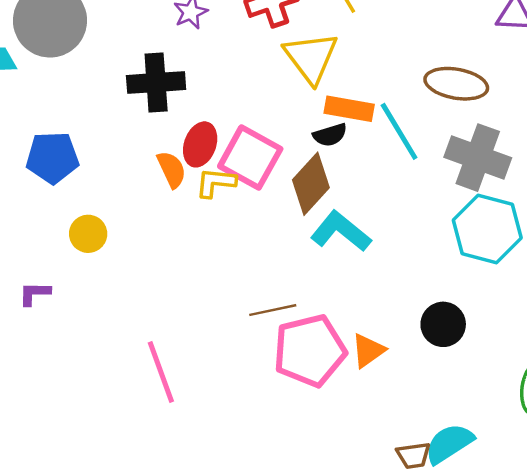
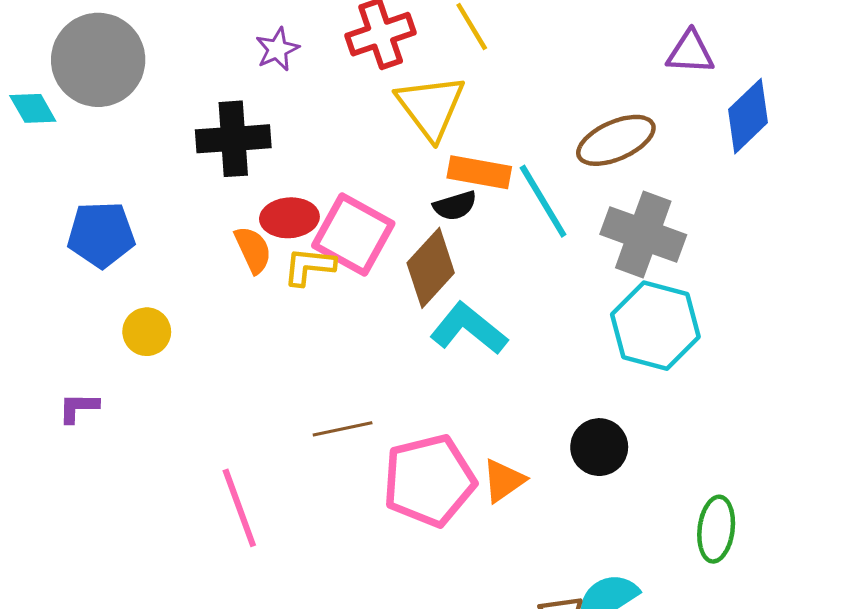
brown ellipse: (456, 84) -> (616, 140), turned -34
red ellipse: (200, 144) -> (289, 218), turned 66
brown line: (273, 310) -> (343, 429), moved

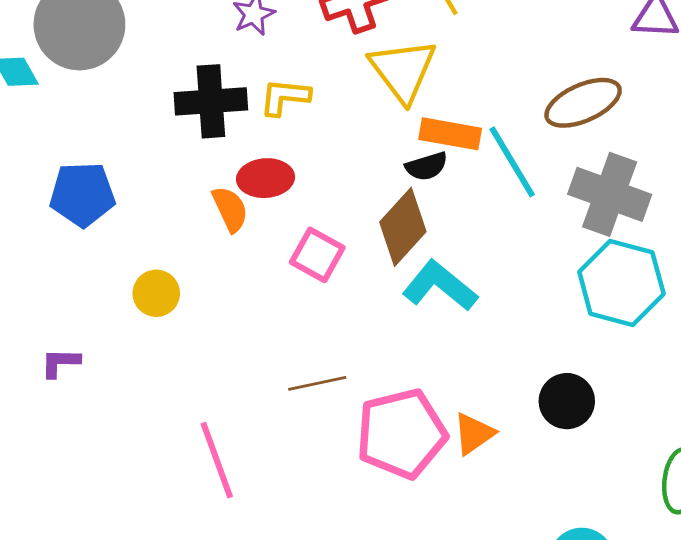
pink square: (353, 235) -> (317, 255), moved, size x0.7
yellow L-shape: (309, 266) -> (285, 97), moved
yellow circle: (147, 332) -> (156, 293), moved

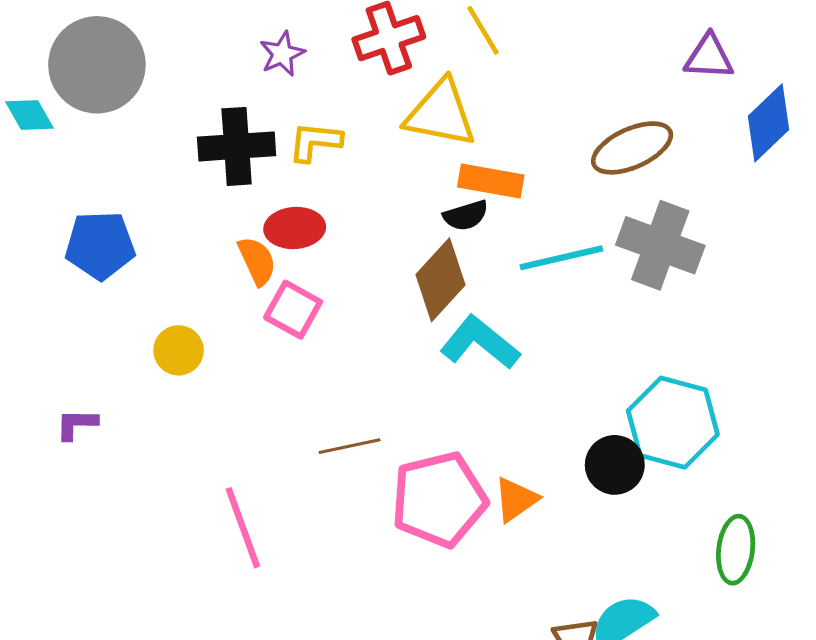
yellow triangle: (403, 70) -> (441, 113), turned -42
cyan line: (512, 162) -> (561, 258), moved, turned -72
pink square: (317, 255) -> (293, 310), moved
cyan hexagon: (621, 283) -> (673, 423), moved

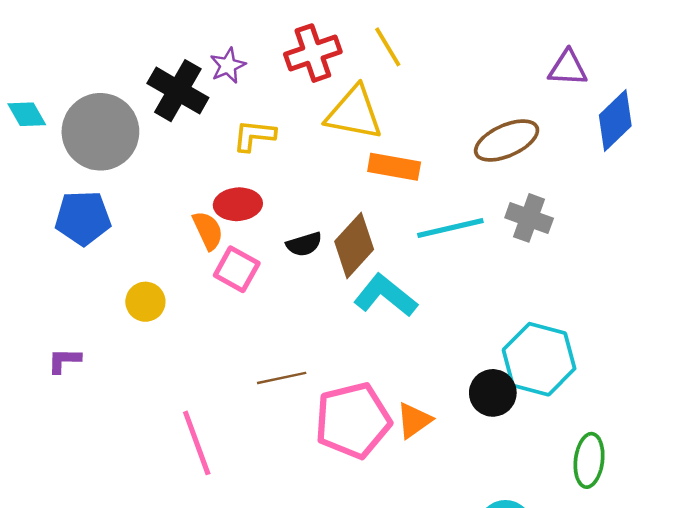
gray circle: (97, 65) -> (100, 132), moved
black cross: (237, 146) -> (178, 91), moved, turned 34
black semicircle: (466, 215) -> (304, 244), moved
gray cross: (660, 245) -> (529, 218), size x0.7

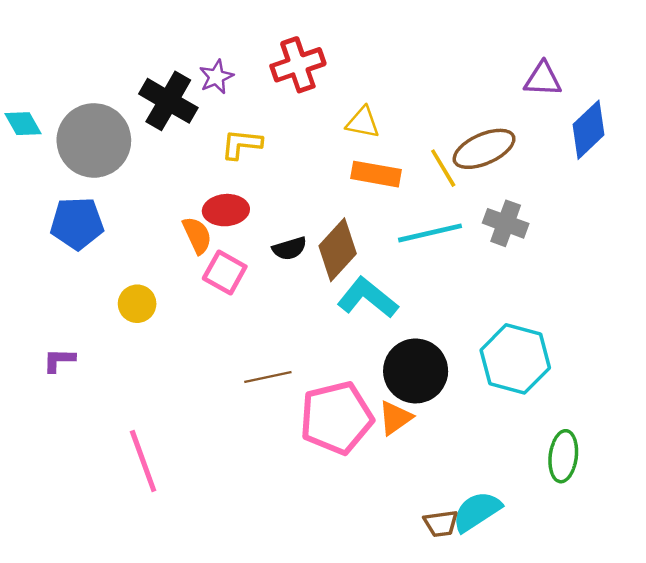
yellow line: (388, 47) -> (443, 168), moved
yellow triangle: (354, 113) -> (363, 122), moved, size x0.6
black circle: (493, 393) -> (416, 371), moved, size x1.4
pink line: (197, 443) -> (143, 461), moved

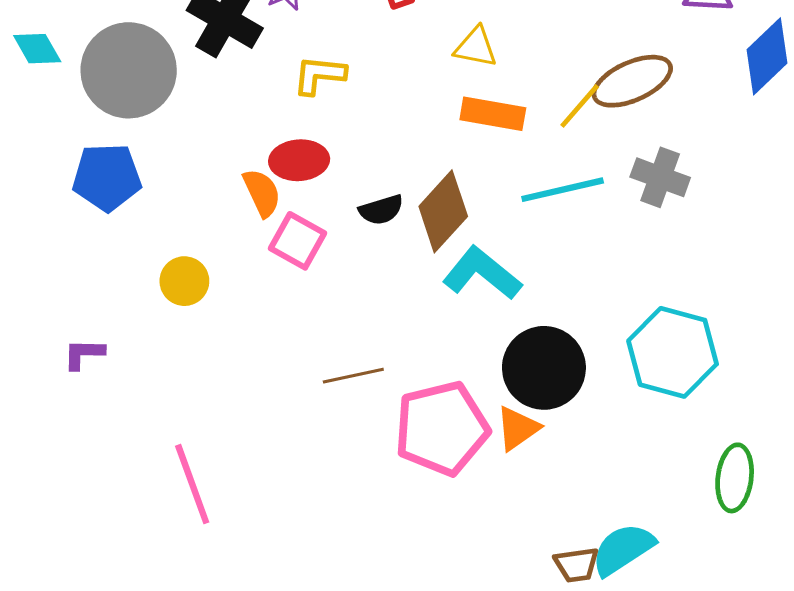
yellow line: (443, 168) -> (580, 106), turned 72

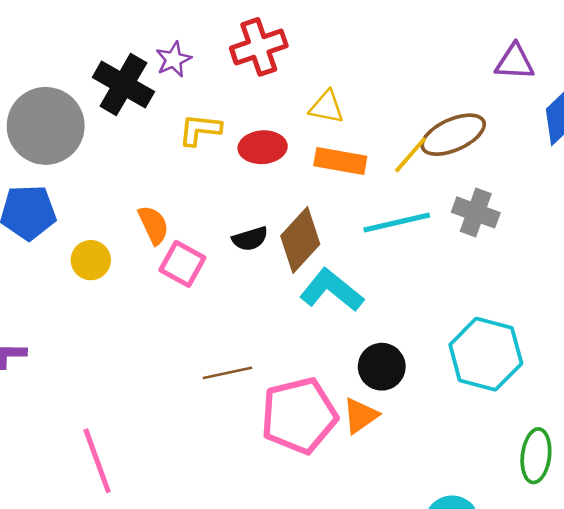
red ellipse: (299, 160) -> (263, 147), moved
yellow circle: (184, 281) -> (91, 260), moved
black circle: (544, 368) -> (382, 367), size x0.7

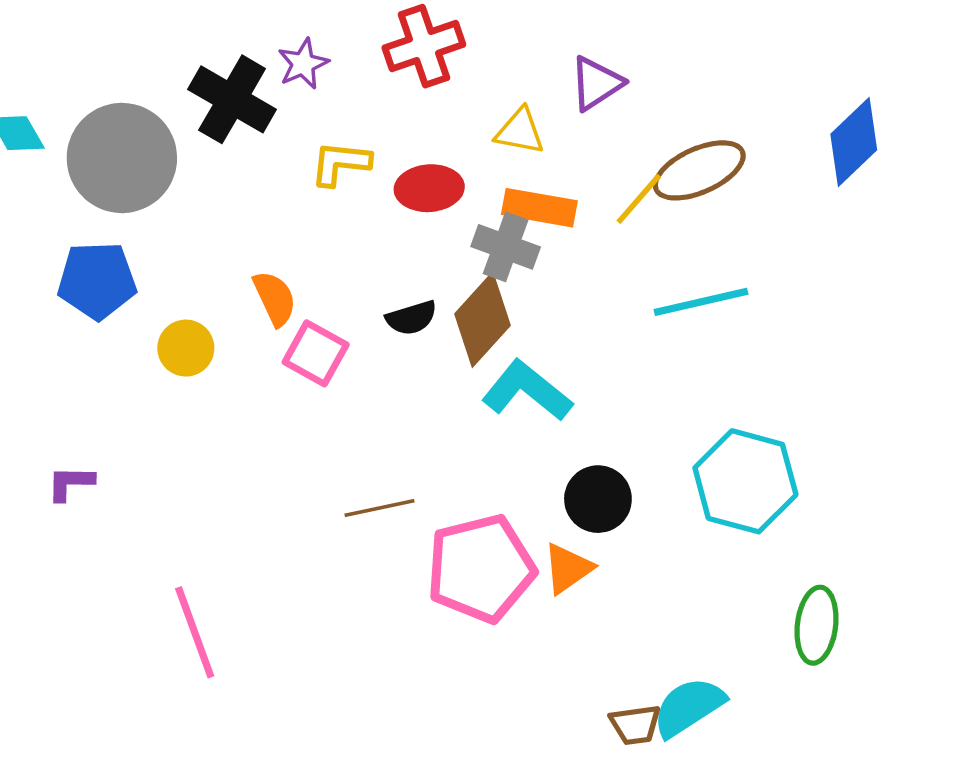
purple triangle: (515, 62) -> (596, 83), moved, turned -36
gray cross: (476, 212) -> (506, 247), moved
cyan line: (397, 222) -> (701, 302), moved

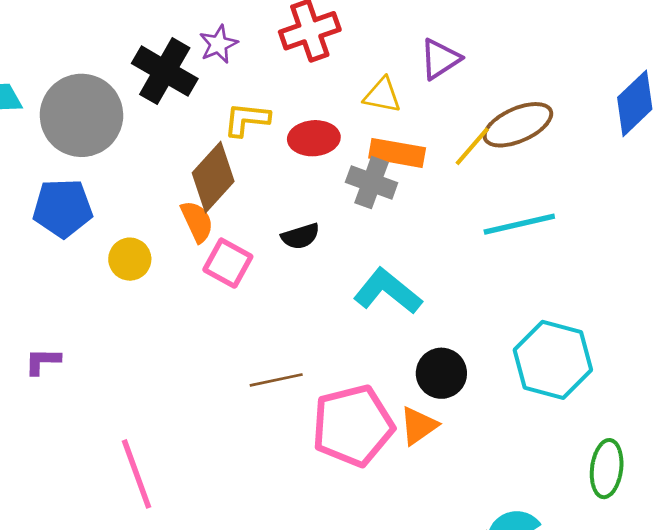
brown diamond: (483, 320) -> (213, 177), moved

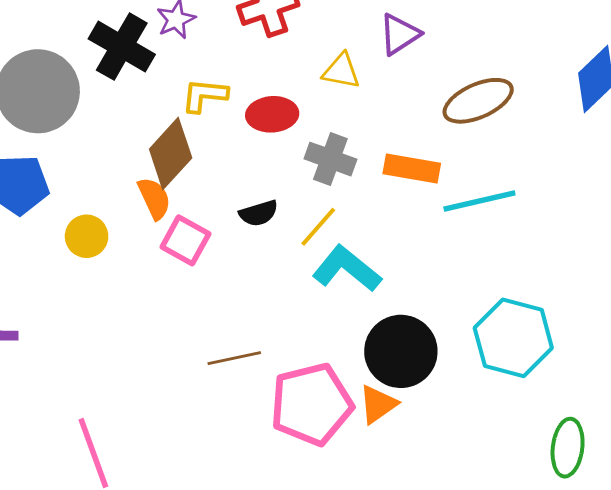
yellow line: (472, 146) -> (318, 227), moved
orange rectangle: (397, 153) -> (412, 169), moved
black circle: (441, 373) -> (401, 351), size x1.4

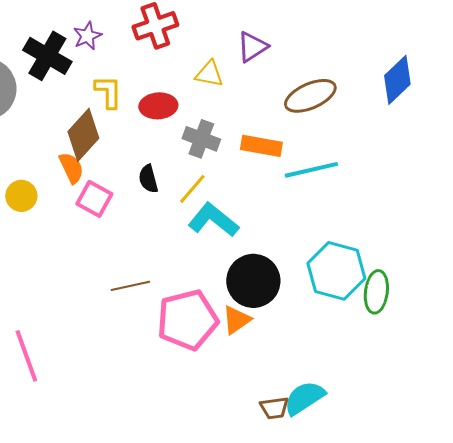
yellow L-shape: (204, 95) -> (108, 92), turned 84
black semicircle: (259, 213) -> (148, 179), turned 92
green ellipse: (568, 448) -> (376, 292), moved

